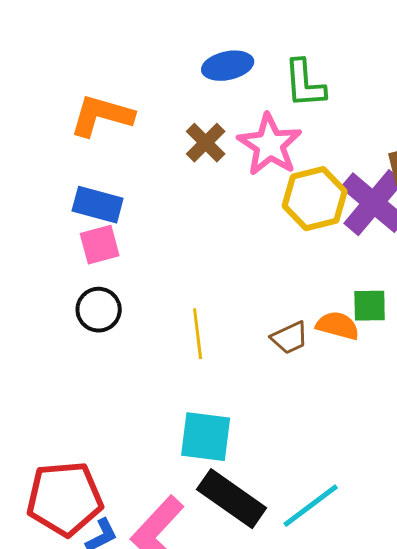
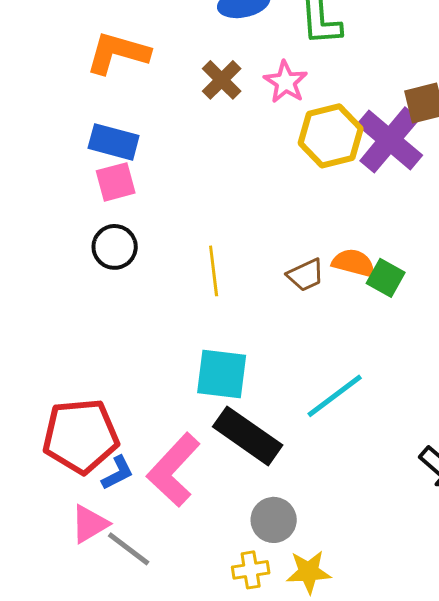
pink star: (270, 145) -> (286, 82), size x0.7
green square: (370, 306) -> (386, 278), moved, turned 30
cyan line: (311, 506) -> (335, 396), moved

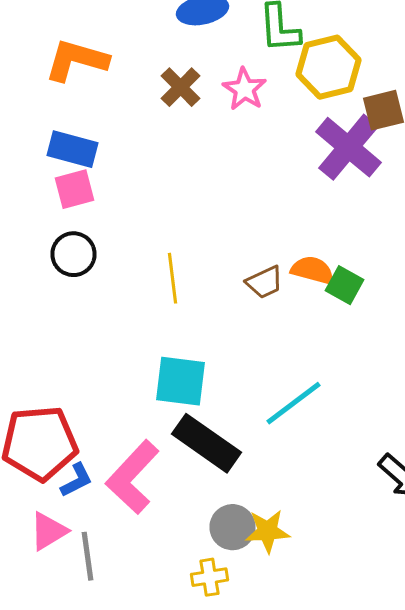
yellow hexagon: (331, 136) -> (328, 67), moved
gray line: (129, 549) -> (88, 556), turned 45
yellow star: (309, 572) -> (268, 531), moved

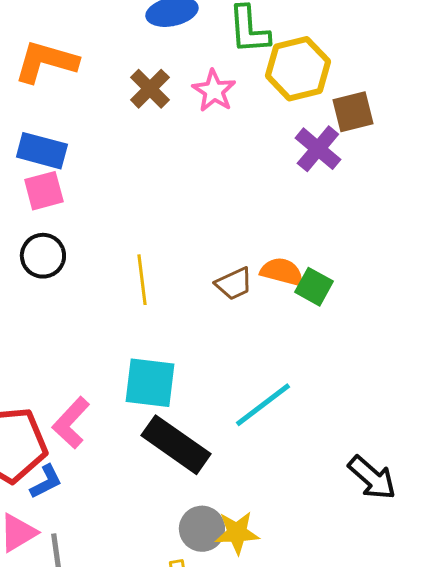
purple cross: (348, 147) -> (318, 149), size x0.7
pink L-shape: (132, 477) -> (71, 423), moved, size x0.7

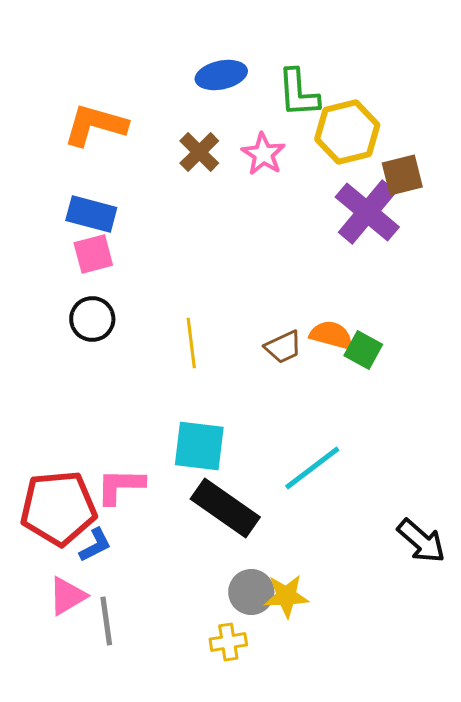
purple cross: (318, 149) -> (367, 212), size x1.4
pink L-shape: (71, 423) -> (120, 486), turned 48

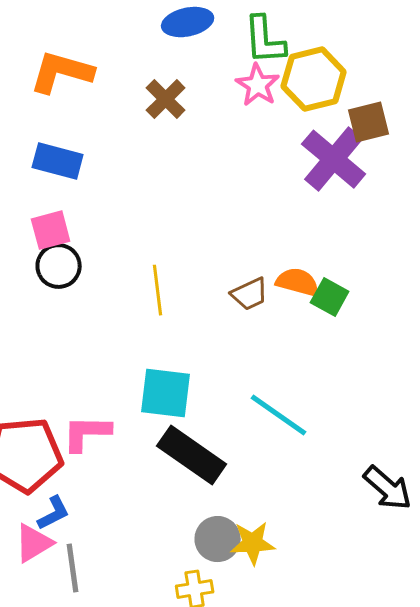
pink star: (263, 154) -> (258, 85), moved
pink square: (93, 254) -> (51, 230), moved
cyan line: (312, 468) -> (279, 415), turned 72
blue L-shape: (95, 545) -> (54, 513), moved

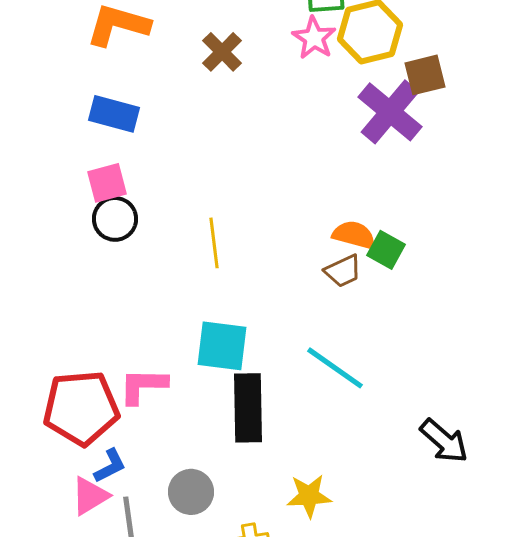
brown trapezoid: (250, 294) -> (343, 271), moved
black rectangle: (192, 455) -> (248, 408), turned 54
gray circle: (218, 539) -> (191, 492), moved

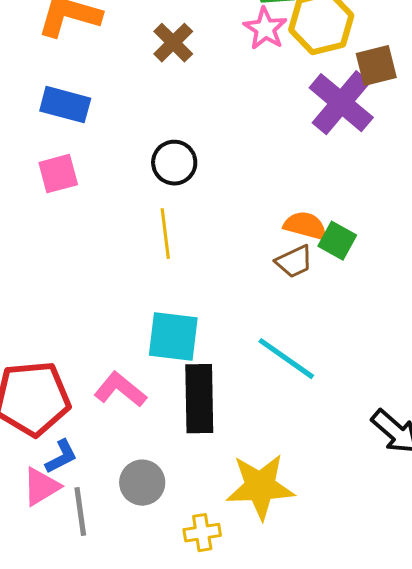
black circle: (115, 219) -> (174, 163), moved
pink L-shape: (143, 386) -> (120, 390), moved, turned 38
yellow star: (309, 496) -> (260, 487), size x1.5

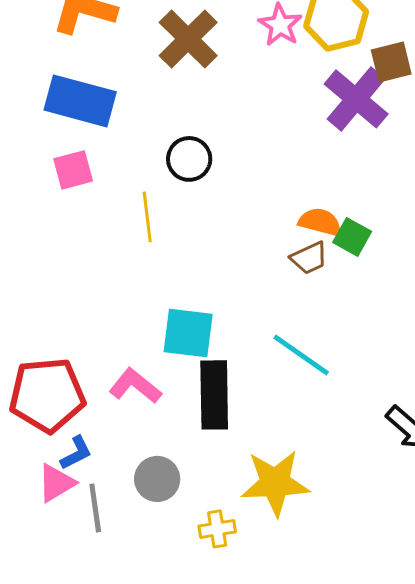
brown cross: (173, 43) -> (188, 39), size x1.5
blue rectangle: (65, 105) -> (80, 101), size x1.4
yellow line: (165, 234) -> (147, 217), moved

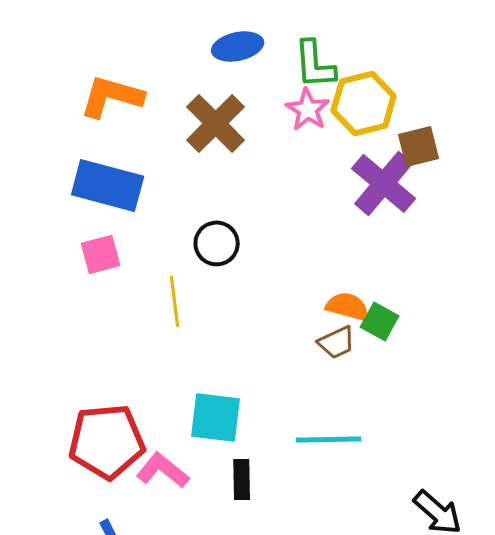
cyan line: (301, 355) -> (329, 439), turned -36
red pentagon: (47, 395) -> (107, 441), moved
black rectangle: (214, 395) -> (242, 479), size x0.6

